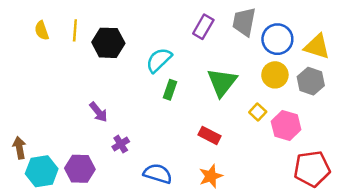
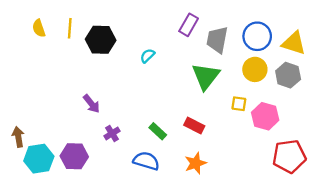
gray trapezoid: (244, 22) -> (217, 40), moved
cyan semicircle: (159, 60) -> (147, 56), size x0.6
green rectangle: (170, 90) -> (158, 131), moved, turned -66
yellow square: (258, 112) -> (239, 104), turned -35

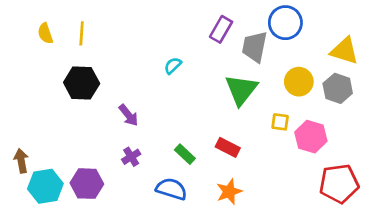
blue circle: (257, 36) -> (285, 23), moved
black hexagon: (101, 40) -> (82, 83), moved
purple arrow: (91, 104) -> (128, 115), moved

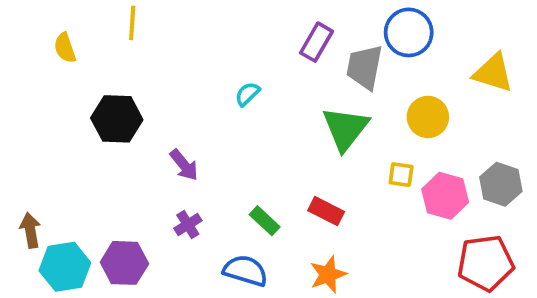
yellow line: (82, 33) -> (132, 23), moved
gray hexagon: (338, 88) -> (501, 184), moved

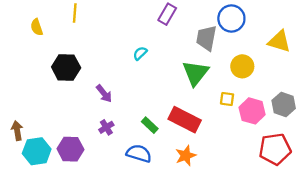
purple rectangle: (317, 42) -> (167, 14), moved
red rectangle: (326, 211) -> (185, 120), size x1.6

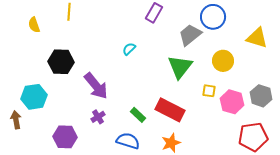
gray trapezoid: (206, 38) -> (190, 35), turned 40
purple arrow: (104, 94) -> (96, 86), size x1.6
cyan hexagon: (37, 151) -> (34, 97), moved

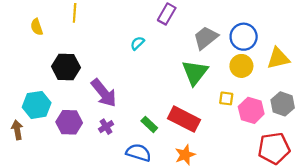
blue circle: (213, 17) -> (244, 37), moved
yellow triangle: (257, 38) -> (278, 58), moved, turned -30
cyan semicircle: (129, 49) -> (137, 43), moved
purple hexagon: (65, 137) -> (69, 122), moved

